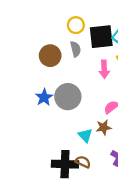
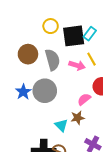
gray semicircle: (75, 49) -> (52, 60), moved, size x1.5
pink arrow: (104, 69) -> (77, 65), turned -70

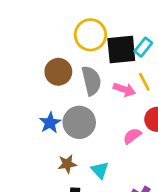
yellow circle: (51, 26) -> (90, 35), size x1.5
brown star: (78, 118) -> (67, 164), moved

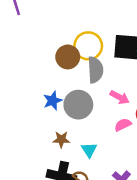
yellow circle: (90, 35) -> (88, 46), moved
pink arrow: (124, 90) -> (120, 97), moved

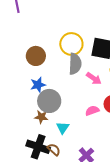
brown circle: (68, 57) -> (36, 56), moved
pink arrow: (120, 97) -> (94, 78), moved
gray circle: (78, 105) -> (49, 101), moved

